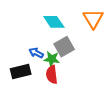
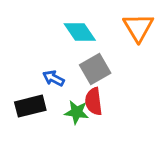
green star: (52, 59) -> (77, 112), moved
red semicircle: (52, 75) -> (94, 101), moved

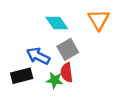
blue arrow: (53, 78) -> (38, 56), size x1.5

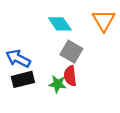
gray square: (68, 49) -> (71, 52), turned -30
blue arrow: (38, 56) -> (18, 59), moved

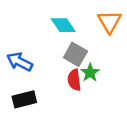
black rectangle: (23, 79) -> (24, 99), moved
green star: (57, 84) -> (90, 73), moved, turned 30

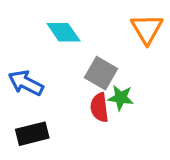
cyan diamond: (63, 25) -> (63, 32), moved
green star: (90, 73) -> (121, 98), turned -30

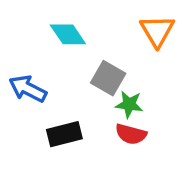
red semicircle: (99, 107) -> (131, 134), moved, turned -68
black rectangle: (32, 134) -> (64, 134), moved

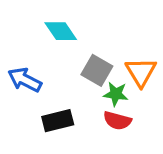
orange triangle: (157, 31) -> (141, 72), moved

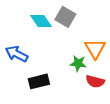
gray square: (97, 70) -> (65, 17), moved
red semicircle: (117, 121) -> (95, 81), moved

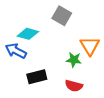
cyan diamond: (41, 21) -> (28, 34), moved, turned -40
red semicircle: (95, 81) -> (74, 86), moved

